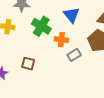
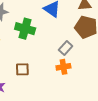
orange cross: (61, 40) -> (63, 67), moved

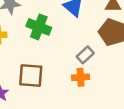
brown square: (22, 69) -> (31, 76), size x1.5

